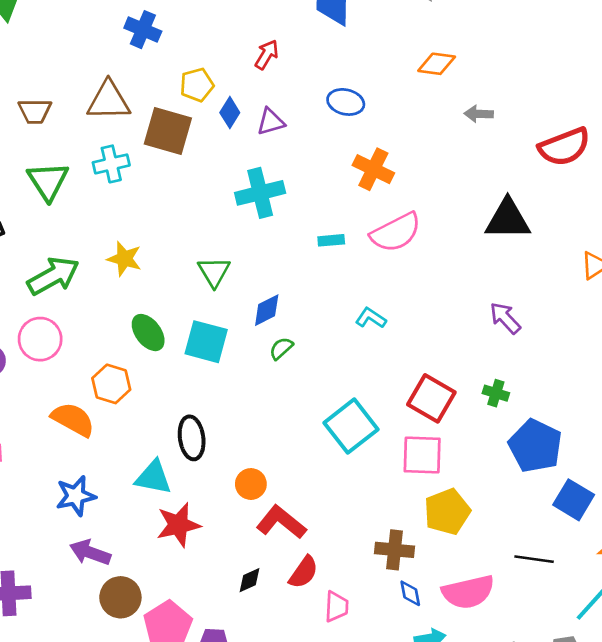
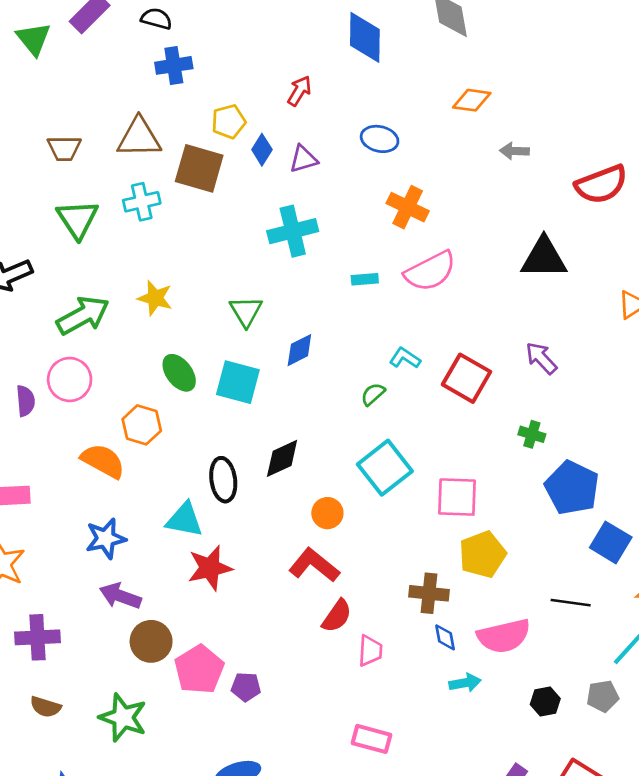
blue cross: (143, 30) -> (174, 65), turned -32
green semicircle: (281, 348) -> (373, 394), moved
red square: (431, 398) -> (466, 378), moved
orange circle: (251, 484) -> (327, 513), moved
black diamond: (250, 580) -> (282, 458), moved, size x1.5

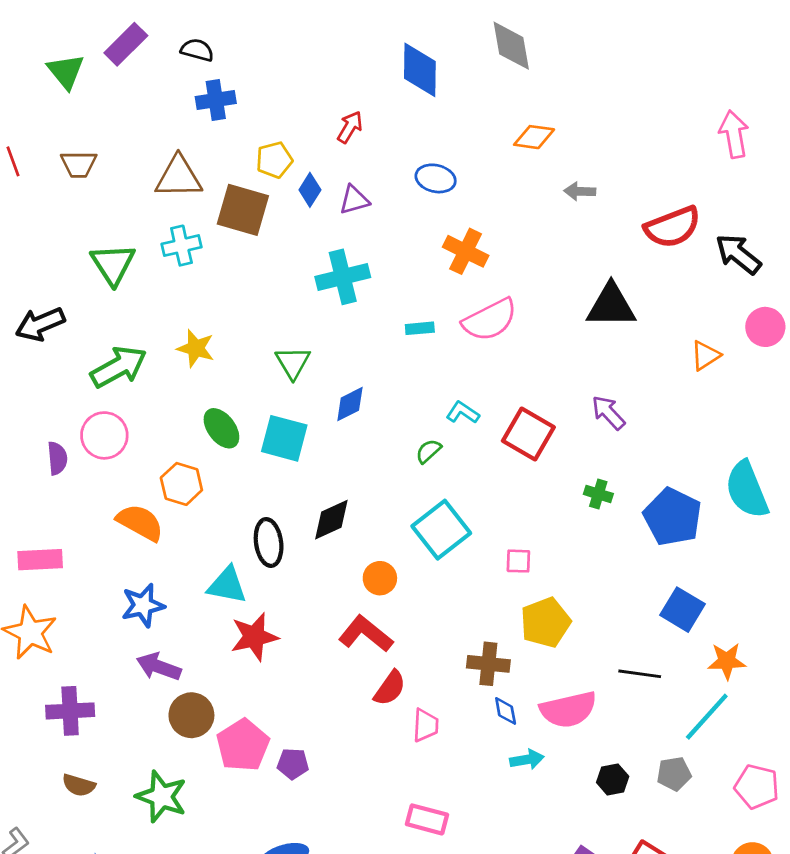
brown trapezoid: (64, 148) -> (79, 164), moved
blue pentagon: (572, 488) -> (673, 517), moved
pink square: (457, 497) -> (518, 561), size x0.6

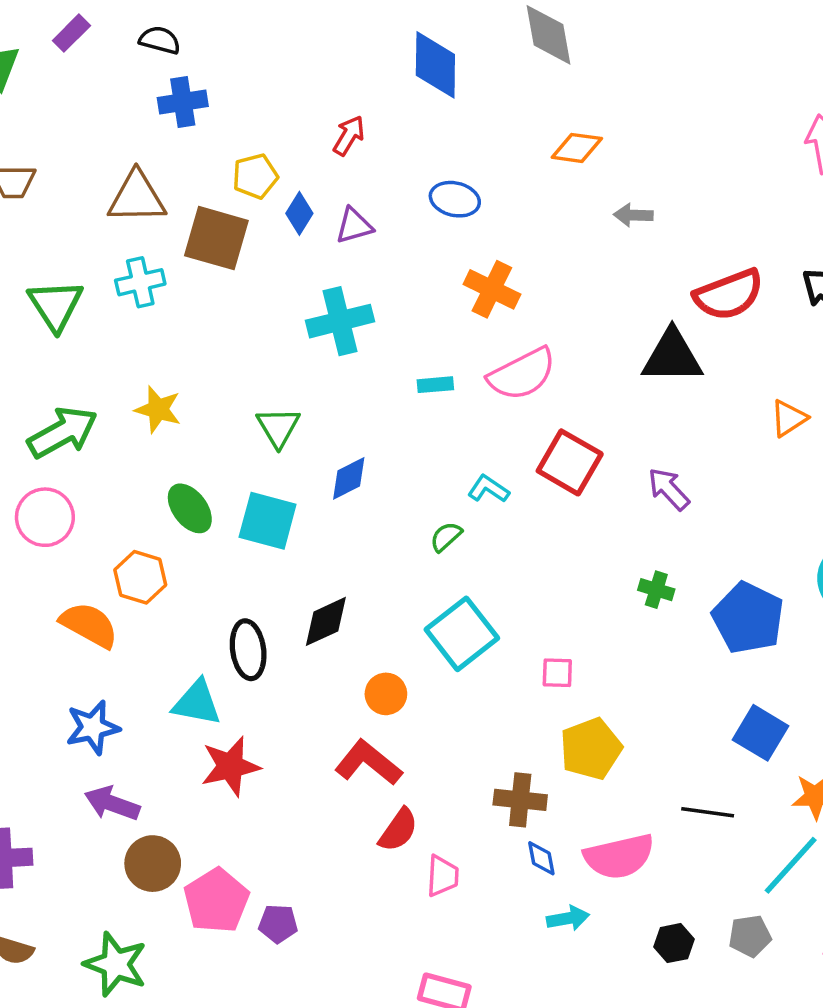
purple rectangle: (126, 44) -> (71, 33), size x0.7
red semicircle: (673, 227) -> (729, 295), moved
red square: (528, 434) -> (570, 462), moved

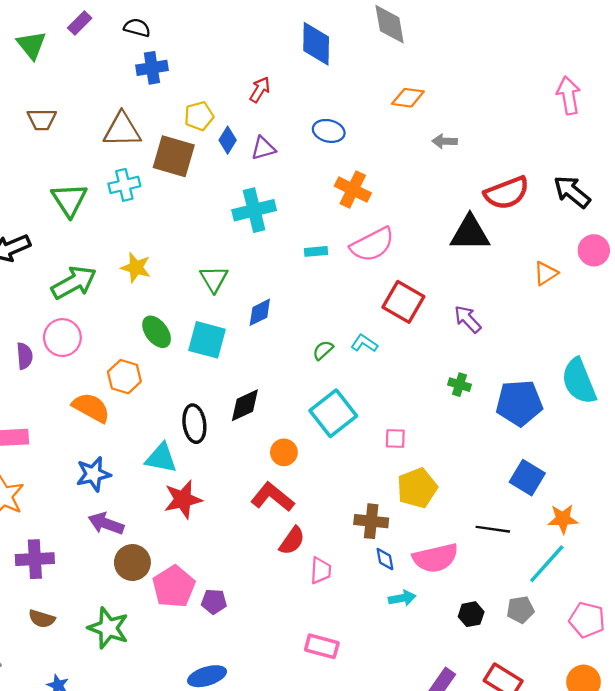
cyan L-shape: (488, 489) -> (364, 343), moved
blue pentagon: (748, 618) -> (519, 403), turned -30

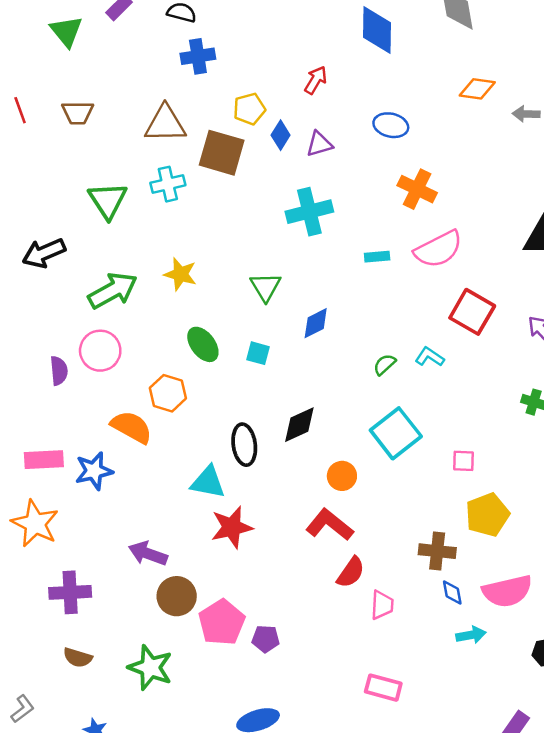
gray arrow: (445, 141) -> (526, 114), moved
cyan square: (207, 340) -> (258, 353), size x0.6
blue star: (93, 474) -> (94, 471), moved

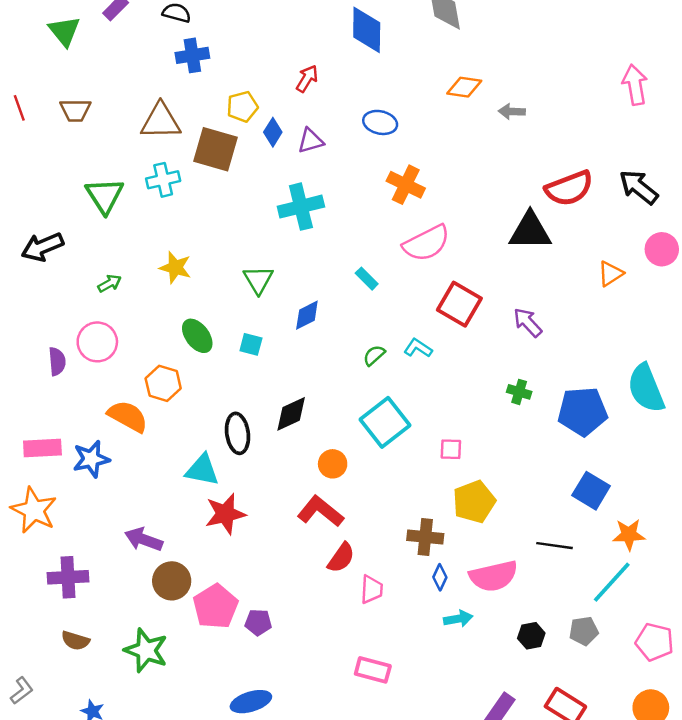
cyan rectangle: (377, 257) -> (367, 279), moved, turned 50
green arrow: (113, 291) -> (109, 283), size x0.5
blue diamond: (452, 592) -> (440, 577), turned 35

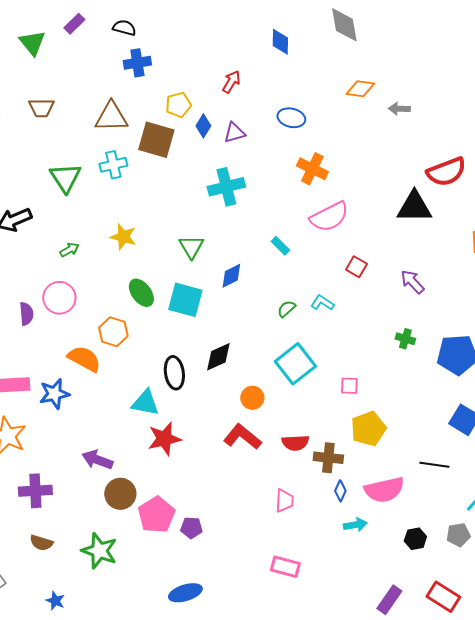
blue diamond: (367, 30) -> (280, 42), size x0.7
red square: (459, 304) -> (356, 267), size x0.6
cyan square: (251, 344) -> (185, 300), size x1.8
red semicircle: (341, 558) -> (295, 443), moved, turned 52

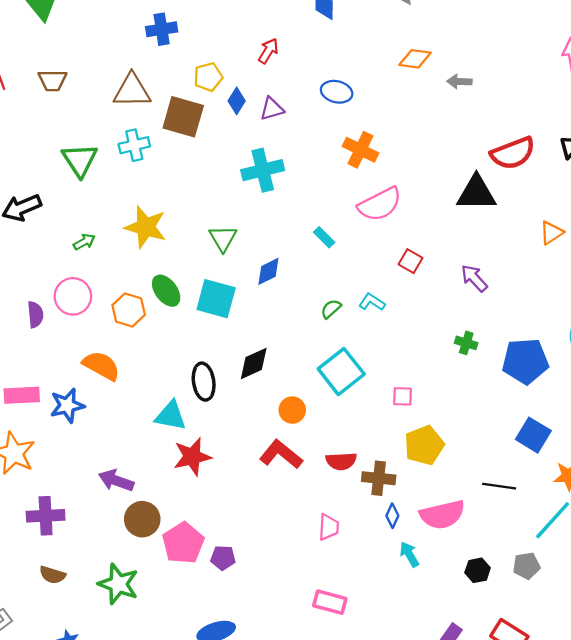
yellow star: (123, 237) -> (146, 227), size x1.4
orange hexagon: (113, 332) -> (129, 310), moved
cyan arrow: (355, 525) -> (409, 554), turned -110

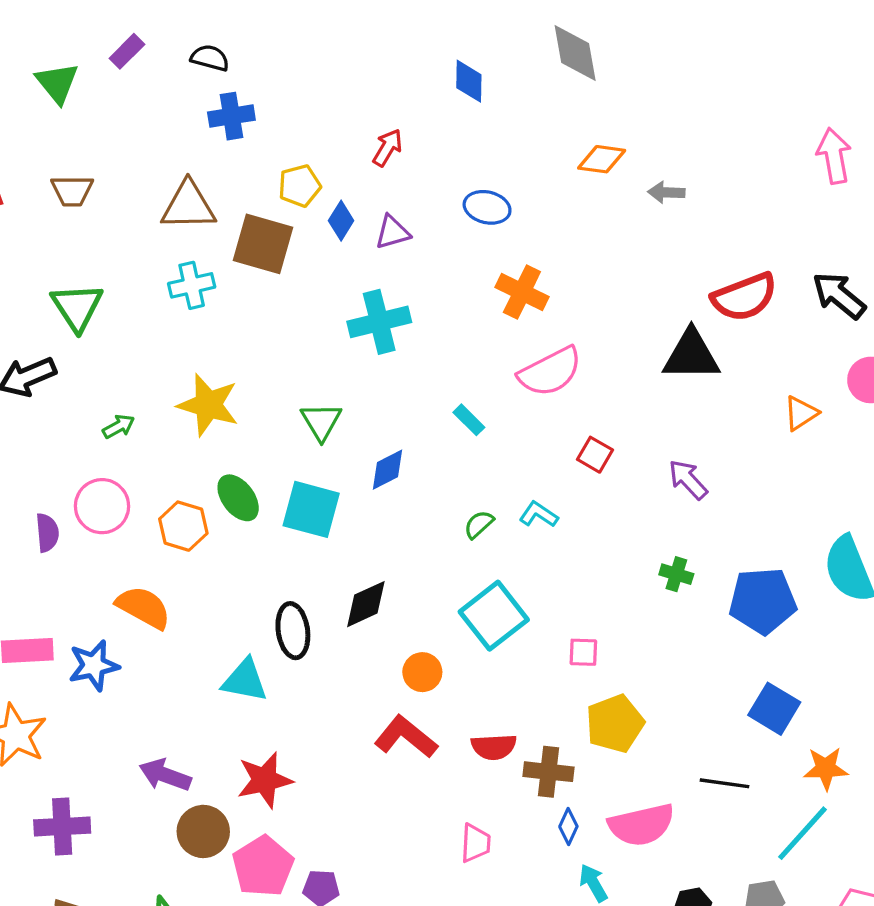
green triangle: (80, 160) -> (77, 307), moved
red star: (192, 457) -> (265, 780), moved

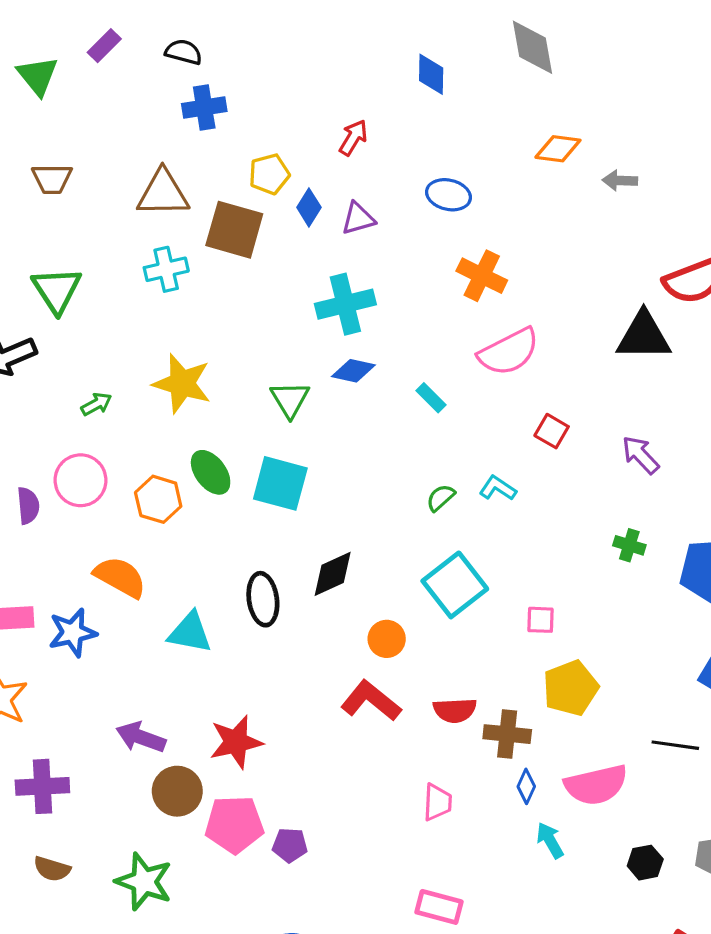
blue diamond: (388, 470) -> (353, 371), moved, turned 39
cyan triangle: (245, 680) -> (190, 633), moved
pink pentagon: (263, 866) -> (234, 824), turned 30

